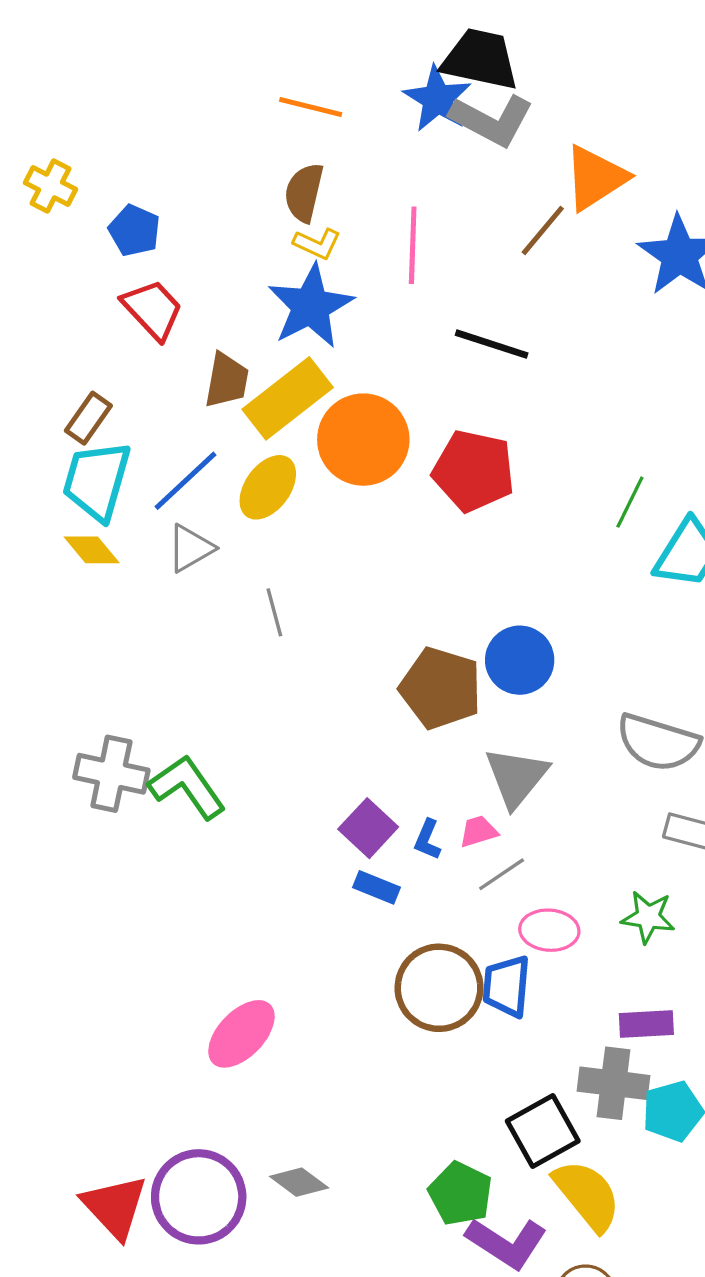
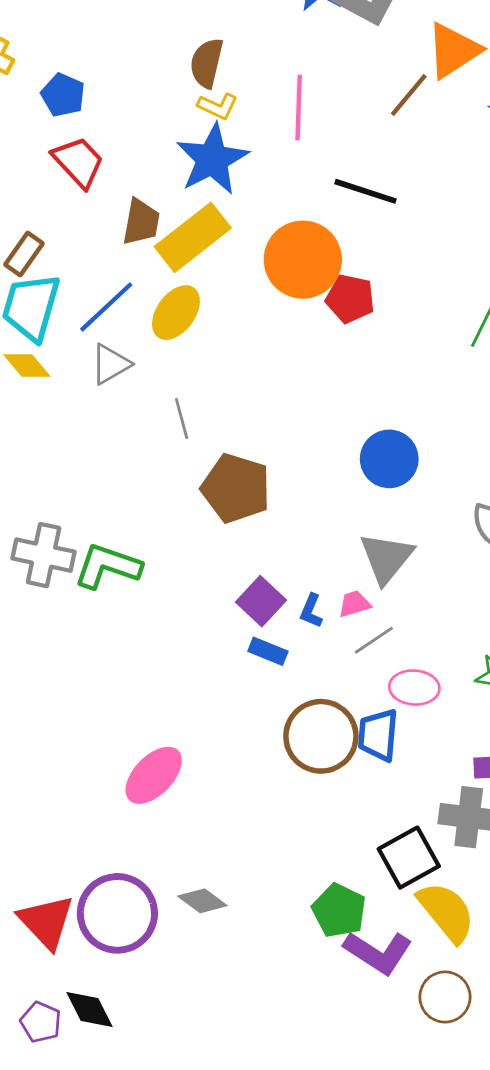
orange circle: (363, 440) -> (303, 260), moved
red pentagon: (474, 471) -> (350, 299), size x0.7
brown pentagon: (441, 688) -> (236, 488), moved
green L-shape: (187, 787) -> (108, 566), turned -36

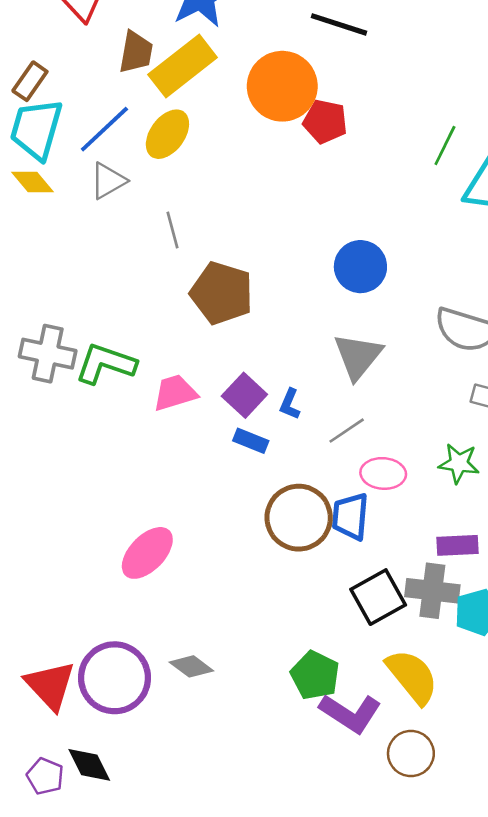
pink trapezoid: (354, 604) -> (175, 393), moved, size x1.5
black square: (409, 858) -> (378, 597), moved

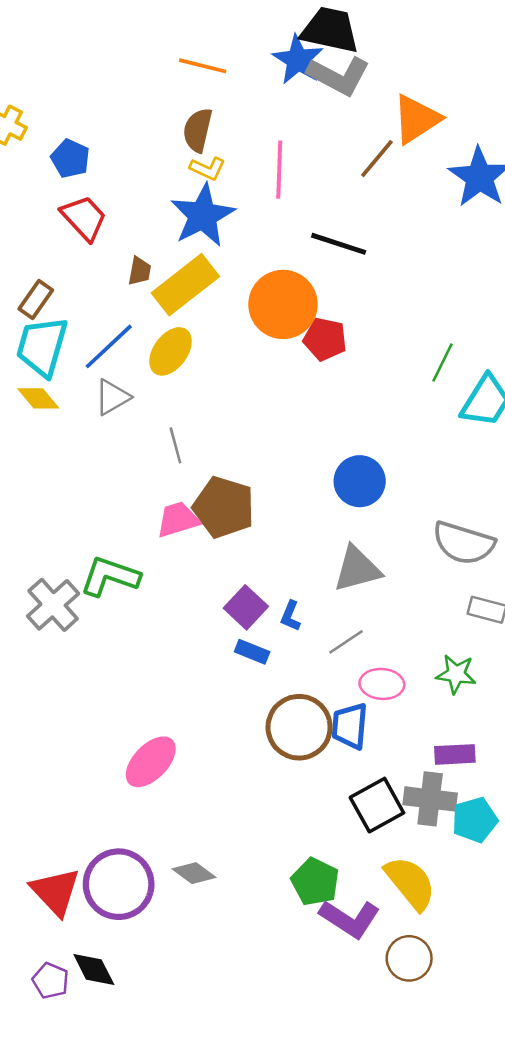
brown trapezoid: (136, 52) -> (140, 271), size x0.7
gray cross: (48, 354) -> (53, 605), moved, turned 36
gray triangle: (358, 356) -> (357, 569), turned 36
pink trapezoid: (175, 393) -> (178, 520), moved

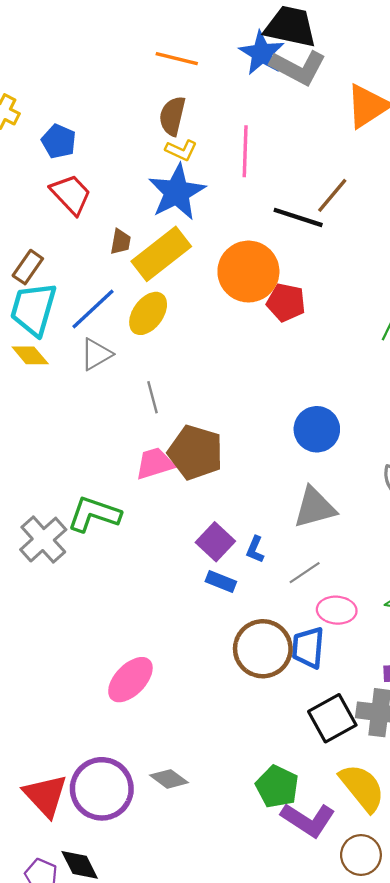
brown line: (377, 159) -> (332, 195), moved

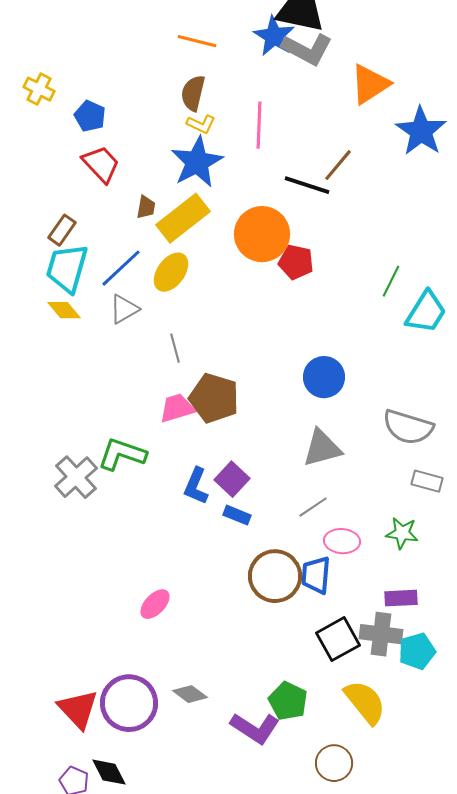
blue L-shape: (255, 549) -> (196, 486), moved, size x1.5
pink ellipse: (130, 680) -> (155, 604), size x0.7
purple L-shape: (308, 820) -> (255, 728), moved
brown circle: (361, 855) -> (334, 763), moved

